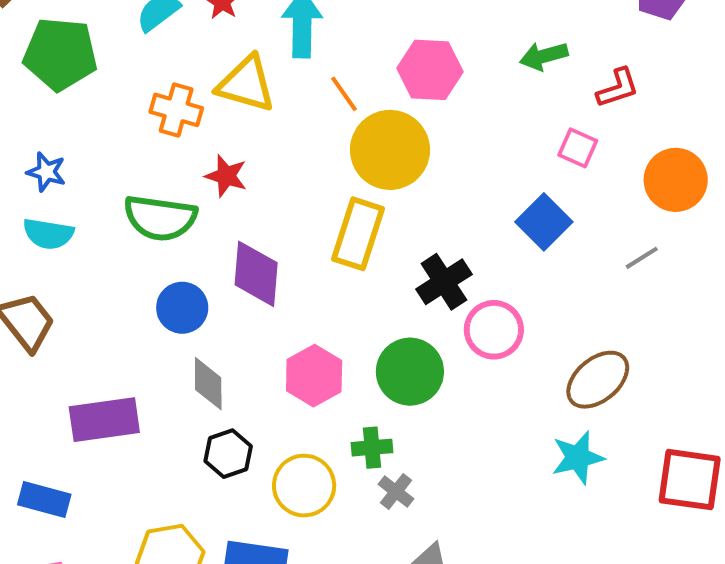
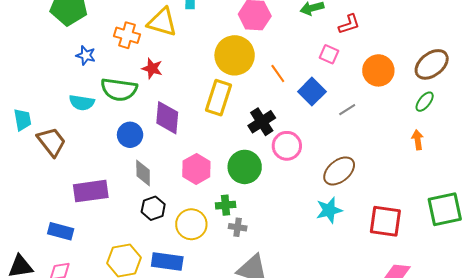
orange line: (344, 94) -> (278, 73), moved
blue star: (46, 172) -> (86, 55), moved
cyan semicircle: (48, 234) -> (82, 103), moved
gray line: (642, 258) -> (347, 110), moved
gray cross: (396, 492) -> (238, 227), turned -30

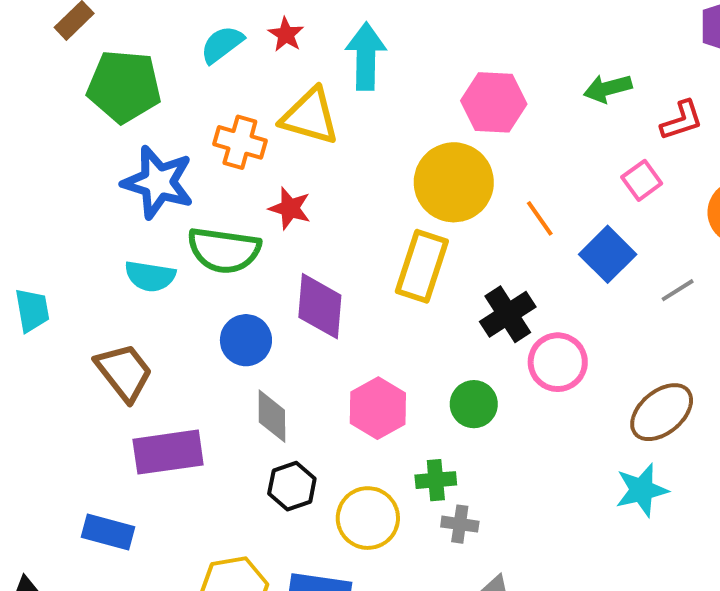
pink square: (329, 54) -> (642, 180), turned 30
blue star: (86, 55) -> (158, 182), size x1.8
brown trapezoid: (52, 142) -> (124, 372), moved
green circle: (245, 167) -> (474, 404), size x0.7

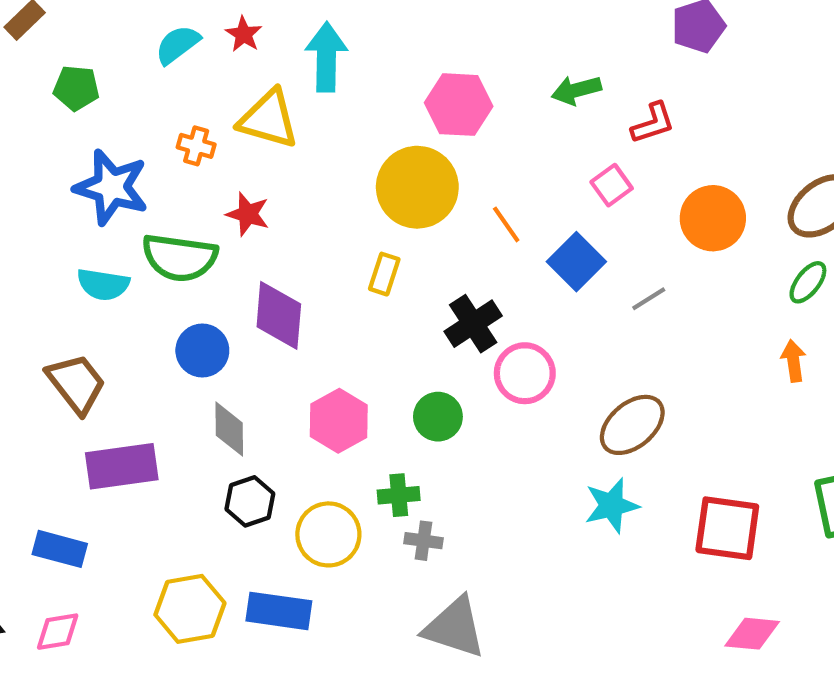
green pentagon: (124, 86) -> (76, 88), size x0.6
orange cross: (240, 142) -> (196, 146), size x0.7
yellow rectangle: (422, 266) -> (384, 274), size x0.6

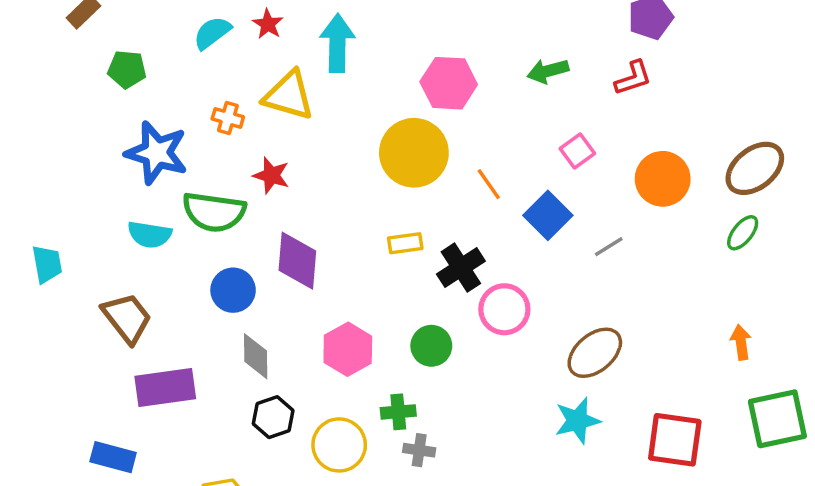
red L-shape: (653, 123) -> (633, 78), moved
yellow rectangle: (384, 274) -> (405, 243), moved, turned 64
orange arrow: (793, 361) -> (741, 342), moved

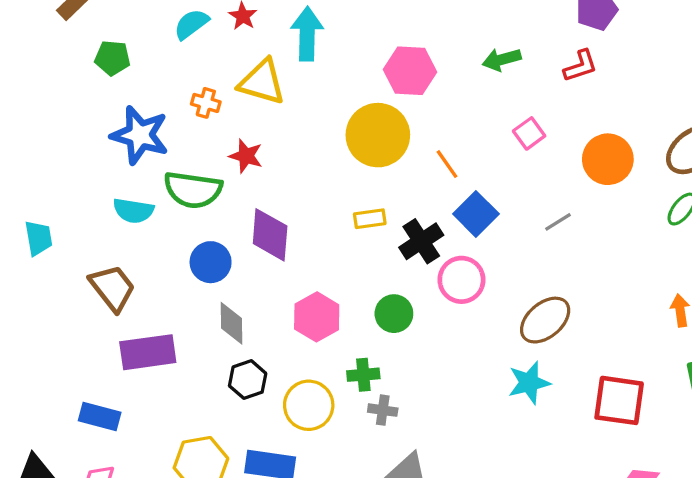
blue square: (548, 215) -> (476, 214), moved

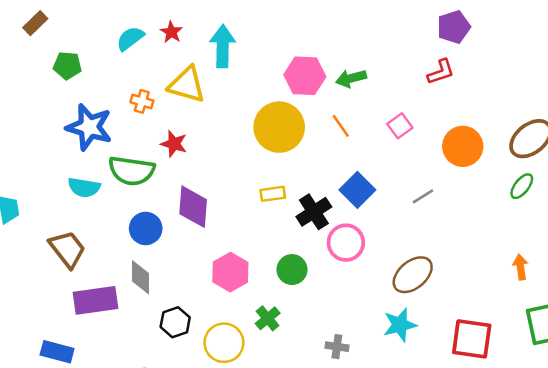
green arrow: (502, 59) -> (351, 78), moved
orange line: (447, 164) -> (341, 126), moved
gray diamond: (231, 323) -> (141, 277), moved
green cross: (363, 375) -> (268, 318), turned -35
gray cross: (383, 410) -> (337, 347), moved

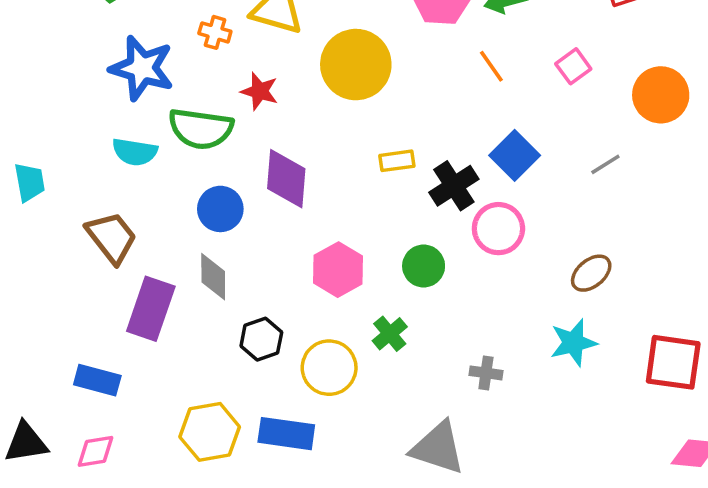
yellow circle: (279, 127) -> (356, 65), moved
brown ellipse: (413, 275) -> (591, 273), size x0.7
purple rectangle: (96, 300) -> (151, 309), turned -63

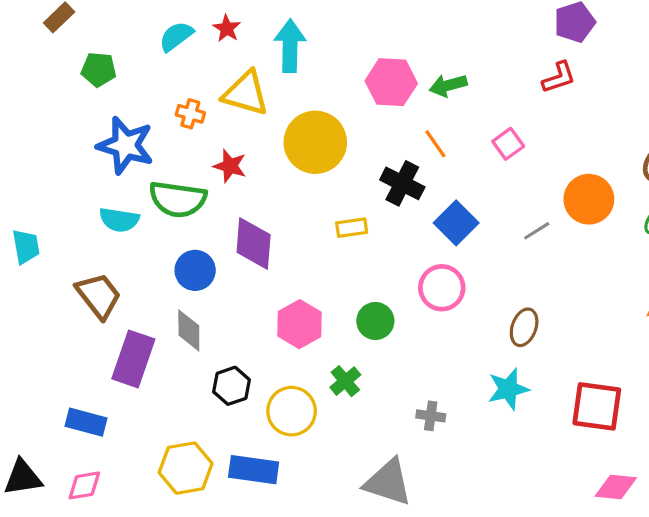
orange circle: (661, 95) -> (589, 199), moved
black cross: (454, 186) -> (402, 183), moved, turned -30
brown ellipse: (591, 273) -> (524, 327), turned -30

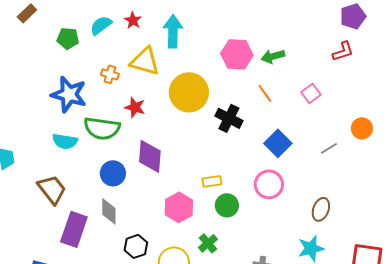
green pentagon: (99, 70) -> (68, 38), moved
black cross: (402, 183) -> (229, 118), moved
orange circle: (589, 199) -> (362, 128), size x0.7
yellow rectangle: (352, 228) -> (212, 181), moved

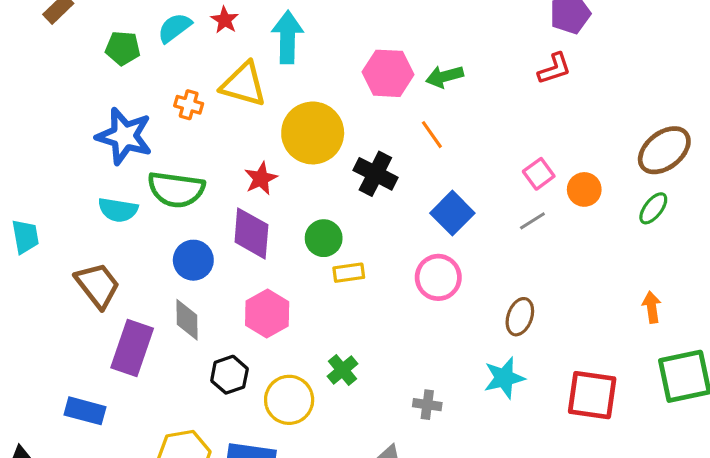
pink square: (311, 93) -> (539, 174), moved
red star: (135, 107) -> (261, 178), moved, turned 30
green circle: (227, 205) -> (324, 238), moved
pink hexagon: (179, 207) -> (267, 314), moved

